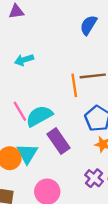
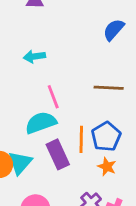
orange line: (74, 85) -> (81, 139), moved
pink line: (20, 111) -> (53, 97), moved

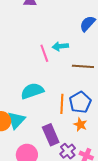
cyan arrow: (34, 57) -> (60, 46), moved
pink line: (53, 97) -> (44, 53), moved
purple rectangle: (58, 154) -> (51, 135), moved

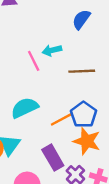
orange line: (62, 104) -> (62, 119), turned 66
orange star: (80, 125) -> (87, 141), size x1.6

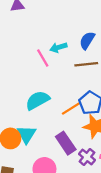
blue semicircle: (81, 19) -> (87, 40), moved

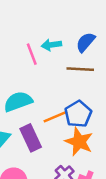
purple rectangle: (66, 143) -> (31, 138), moved

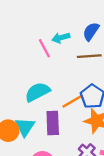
purple rectangle: (31, 138) -> (53, 123), turned 30

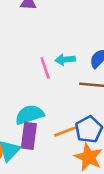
purple rectangle: (53, 123) -> (29, 136), moved

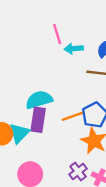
pink line: (45, 68) -> (57, 34), moved

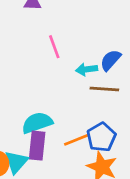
cyan arrow: (74, 49) -> (87, 69), moved

